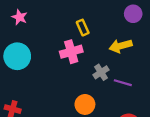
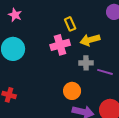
yellow arrow: (121, 46) -> (90, 40), moved
gray cross: (101, 72) -> (86, 63), turned 32

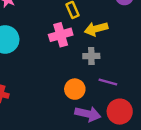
purple line: (105, 72) -> (108, 82), moved

